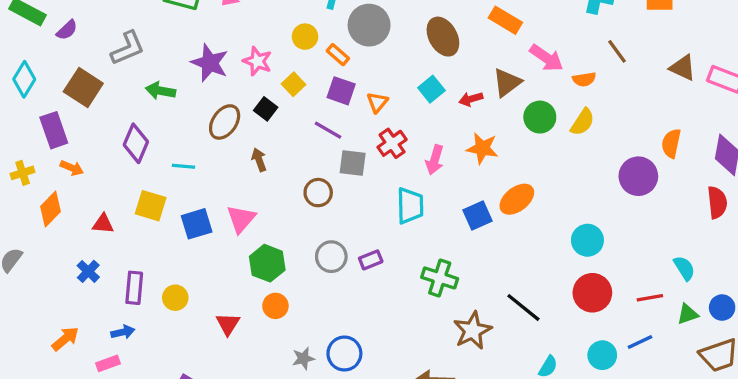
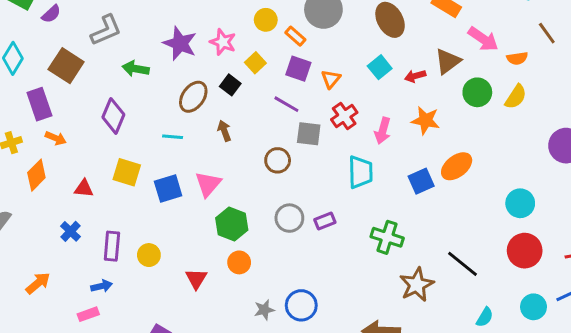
cyan line: (183, 166) -> (173, 137), moved
orange arrow: (65, 339) -> (38, 283), moved

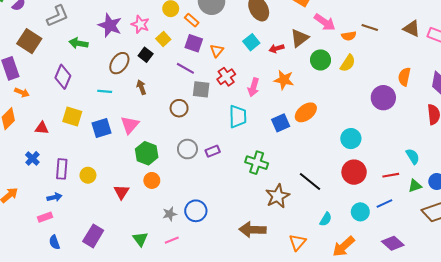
brown line: (547, 33) -> (370, 27), moved, turned -35

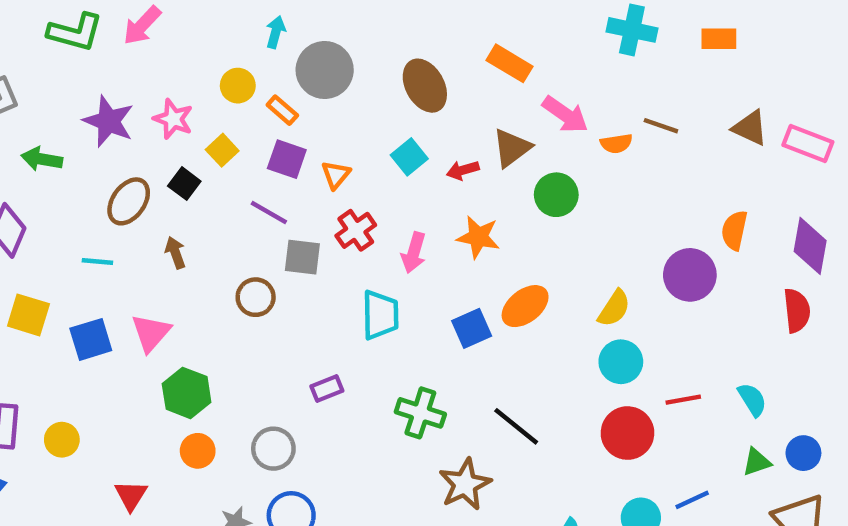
yellow semicircle: (348, 63) -> (614, 308), moved
gray circle: (187, 149) -> (273, 449), moved
red line: (391, 175) -> (683, 400), moved
black line: (310, 181) -> (516, 426), moved
red triangle: (121, 192) -> (131, 495), moved

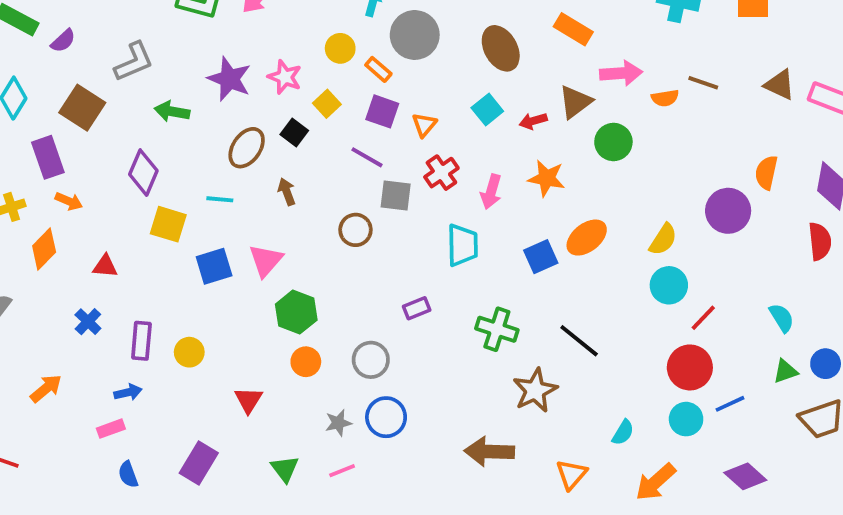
pink arrow: (565, 115) -> (621, 73), turned -39
yellow square: (28, 315) -> (168, 224), moved
red line: (683, 400) -> (703, 318), moved, turned -36
red circle: (628, 433) -> (690, 367), moved

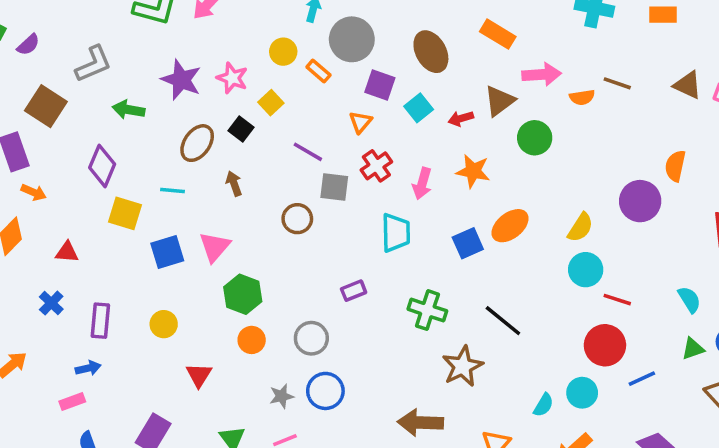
purple square: (382, 111) -> (380, 85), moved
red line: (703, 318) -> (617, 300), turned 64
yellow circle: (189, 352) -> (164, 324), moved
cyan circle: (686, 419) -> (582, 393), moved

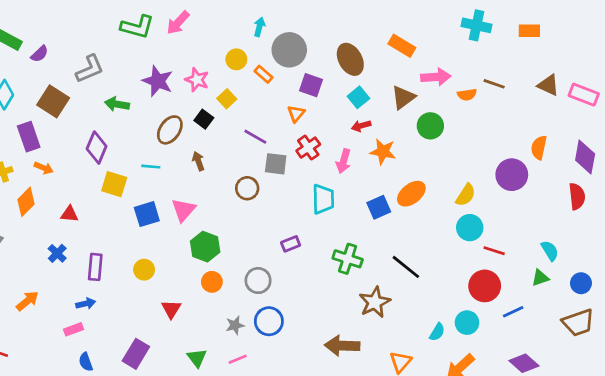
cyan square: (419, 108) -> (358, 97), moved
red arrow: (461, 118) -> (361, 126), moved
green triangle: (693, 349) -> (540, 278), moved

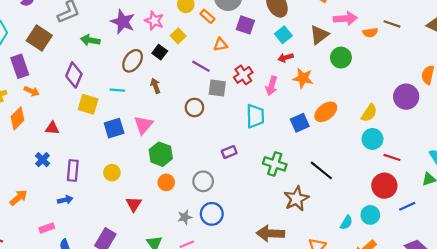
orange triangle: (296, 114) -> (220, 45), moved, turned 40
pink rectangle: (73, 329) -> (47, 228), moved

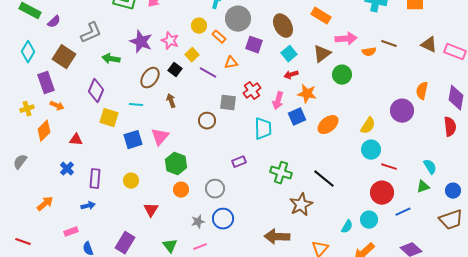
purple line: (201, 66) -> (208, 73), moved
blue square: (300, 123) -> (297, 117), moved

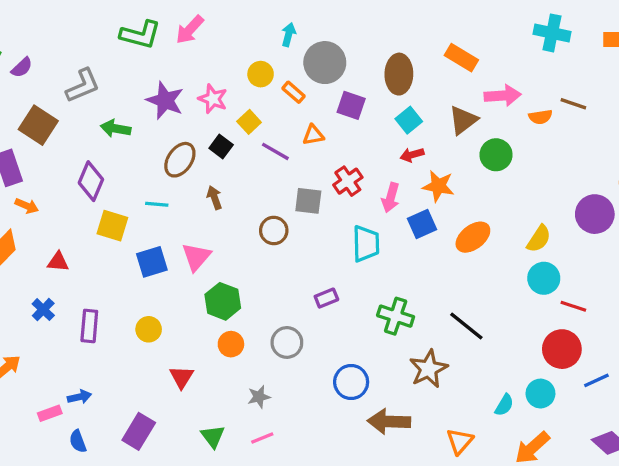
brown ellipse: (283, 26) -> (399, 74), turned 30
blue arrow: (88, 206) -> (79, 397), moved
blue circle: (223, 219) -> (351, 382), moved

